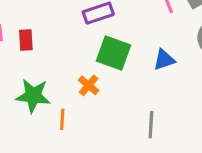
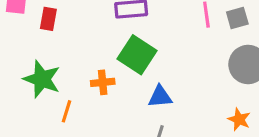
blue triangle: (164, 60) -> (160, 97), moved
orange cross: (89, 85) -> (103, 82), turned 30

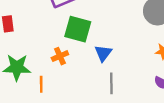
blue triangle: (160, 97) -> (103, 53), turned -30

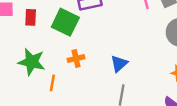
green square: (78, 29) -> (65, 22), moved

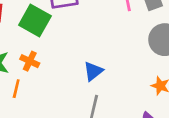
orange cross: (76, 59) -> (30, 61), moved, turned 35

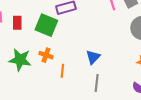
orange line: (16, 89) -> (62, 71), moved

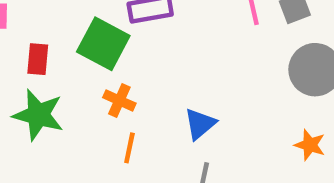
red rectangle: (17, 23) -> (38, 59), moved
orange cross: (46, 55) -> (119, 100), moved

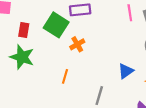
orange cross: (119, 100) -> (77, 44), moved, turned 32
blue triangle: (200, 124) -> (126, 71), moved

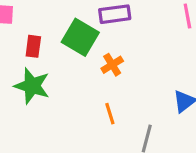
orange line: (65, 76) -> (110, 114), moved, turned -32

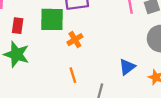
green square: (80, 37) -> (52, 19), turned -30

